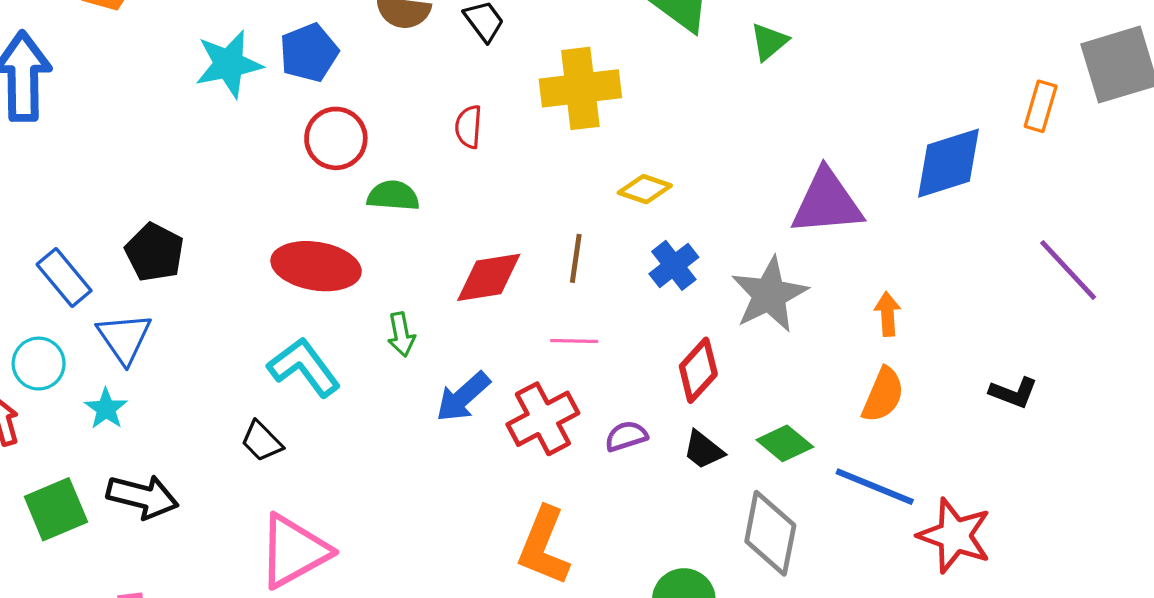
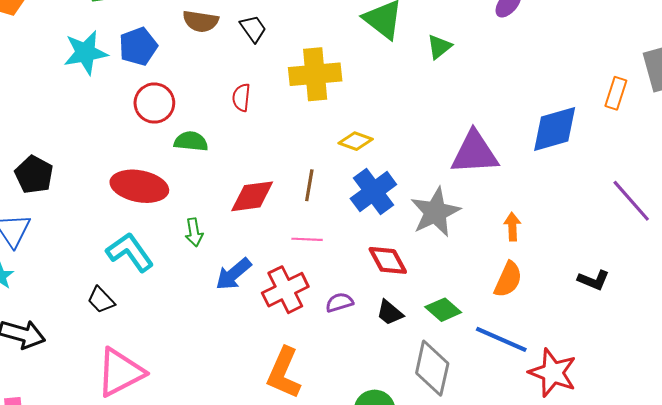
blue cross: (674, 265) -> (373, 192), size x1.4
red diamond: (698, 370) -> (388, 260), turned -72

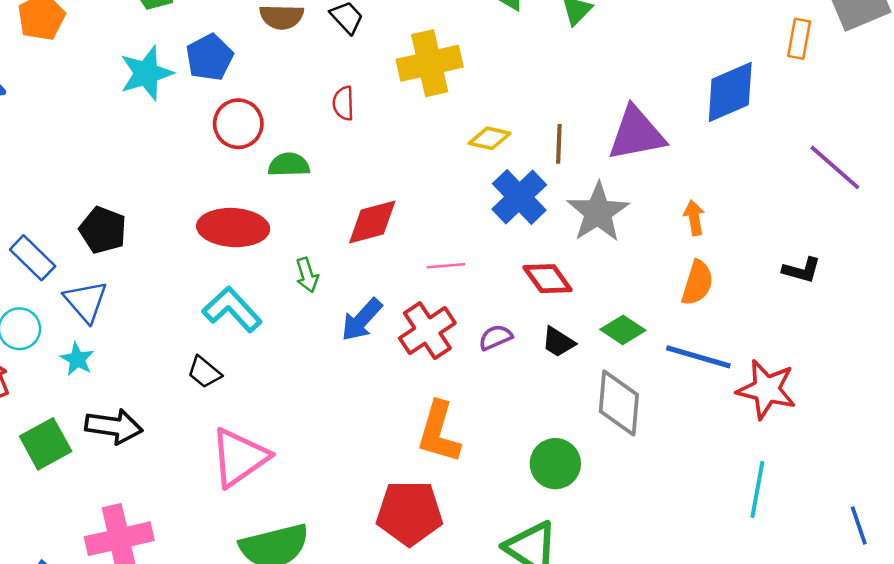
brown line: (309, 185) -> (559, 144), moved

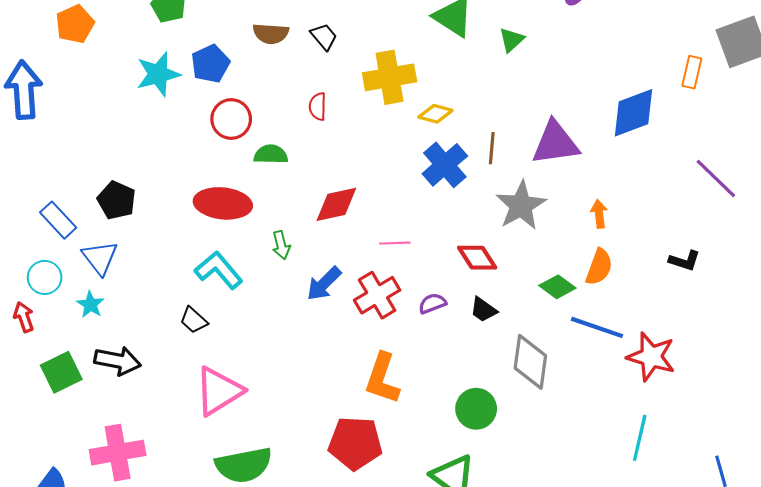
yellow diamond: (490, 138) -> (435, 114), moved
blue cross: (519, 197) -> (445, 165), moved
green diamond: (623, 330) -> (557, 287), moved

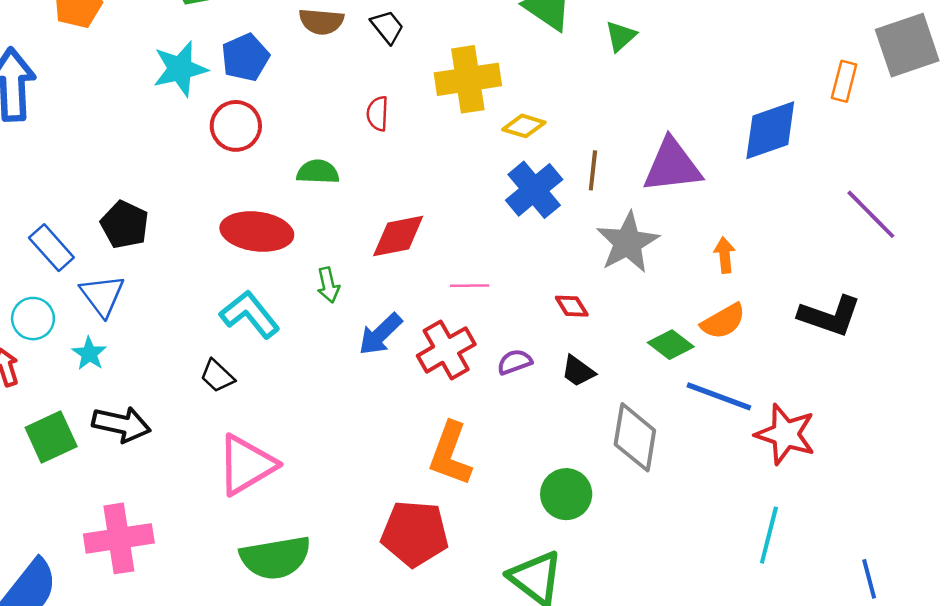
red circle: (231, 119) -> (236, 126), moved
red diamond: (477, 258) -> (572, 306), size x0.7
black L-shape: (685, 261) -> (830, 316), size x1.6
orange semicircle: (599, 267) -> (723, 321), turned 39

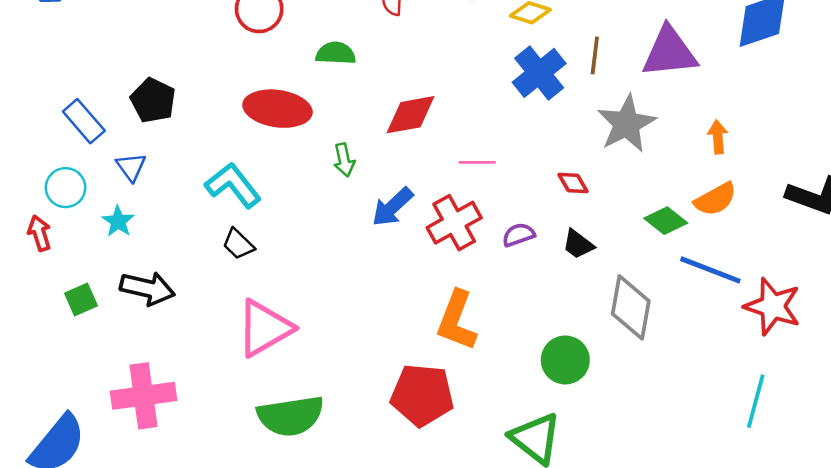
blue triangle: (102, 295) -> (131, 167), size x0.7
cyan L-shape: (250, 314) -> (233, 185), moved
green square: (51, 437) -> (81, 299), size x0.7

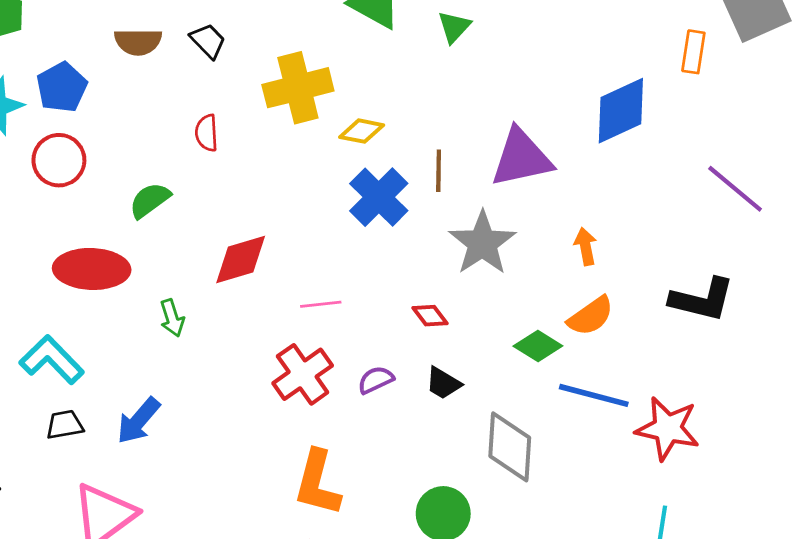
green semicircle: (336, 53) -> (150, 200), turned -33
blue arrow: (392, 207) -> (138, 421), moved
black trapezoid: (238, 244) -> (65, 425), turned 132

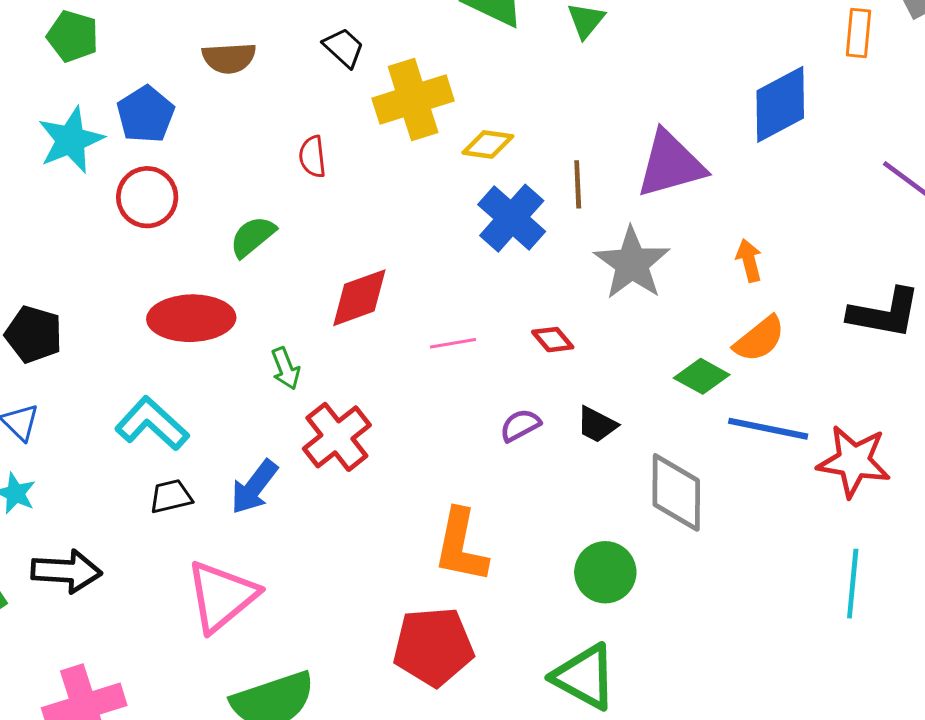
black trapezoid: (208, 41) -> (344, 48), moved
red diamond: (430, 316) -> (553, 340), moved
red cross: (303, 374) -> (337, 437), moved

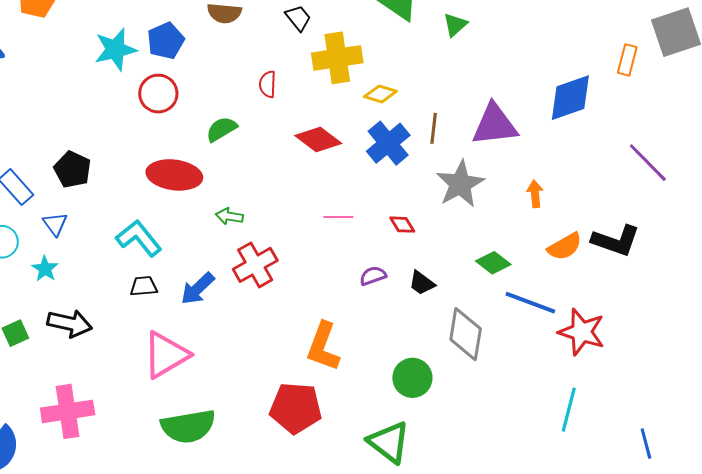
red diamond: (359, 298) -> (318, 139), moved, turned 48
orange semicircle: (759, 339) -> (565, 247), moved
green arrow: (286, 368) -> (229, 216), turned 112

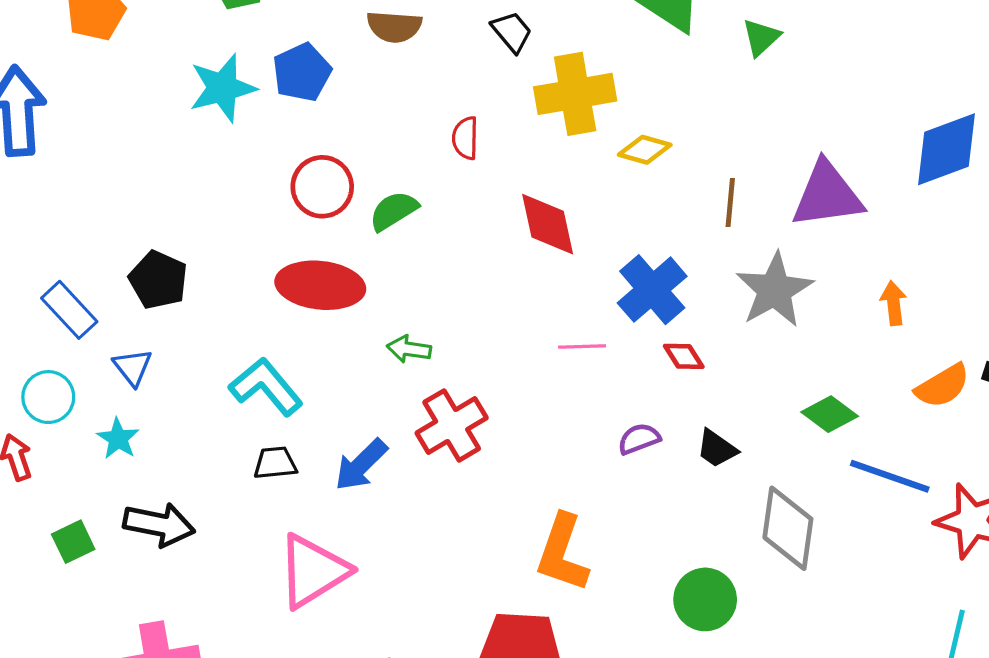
red circle: (158, 94) -> (322, 187), moved
red diamond: (318, 139) -> (548, 224), turned 42
blue cross: (388, 143) -> (652, 290), moved

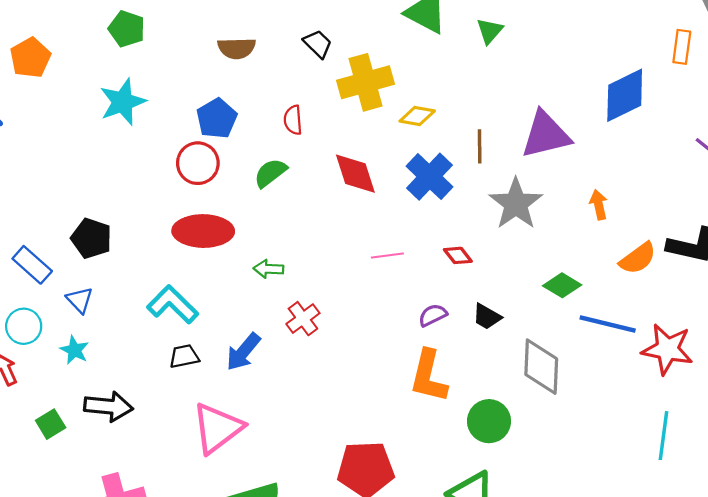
blue pentagon: (302, 72) -> (217, 118), moved
green semicircle: (394, 211) -> (270, 173), moved
blue cross: (652, 290) -> (429, 177), moved
red cross: (452, 425) -> (303, 319), size x0.7
orange L-shape: (562, 553) -> (429, 376), moved

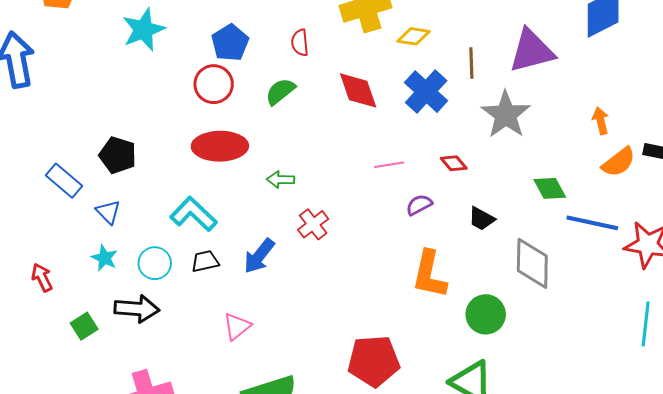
orange arrow: (599, 205) -> (601, 121), moved
green diamond: (562, 285) -> (550, 188), turned 32
purple semicircle: (433, 315) -> (419, 205), moved
cyan circle: (24, 326) -> (155, 263), moved
pink triangle: (217, 428) -> (237, 326), size x0.6

